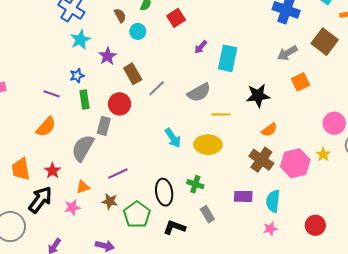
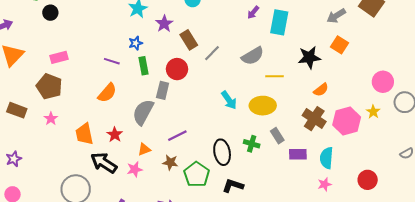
orange square: (300, 82) -> (340, 45), moved, turned -30
black arrow: (40, 200) -> (104, 163), turned -92
gray rectangle: (207, 214) -> (277, 136), moved

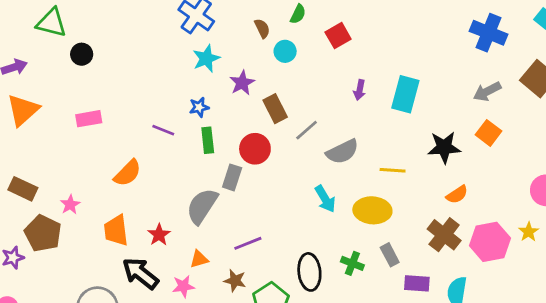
purple arrow: (253, 12) -> (360, 90), moved, turned -32
gray semicircle: (253, 56) -> (342, 152), moved
brown pentagon: (49, 86) -> (43, 233), moved
orange semicircle: (107, 93) -> (127, 173), moved

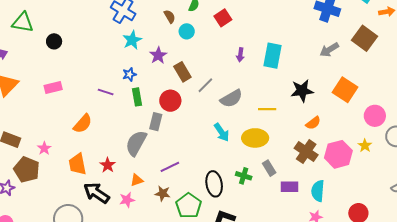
black circle: (82, 54) -> (54, 41), moved
orange square: (489, 133) -> (345, 90), moved, size x1.4

